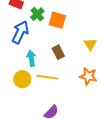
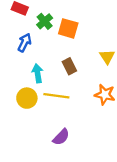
blue arrow: (20, 32) -> (25, 43), size x0.7

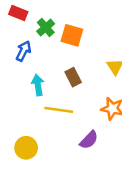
yellow circle: (27, 98) -> (26, 148), moved
purple semicircle: (61, 137) -> (89, 140), moved

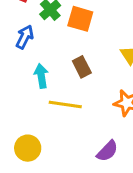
purple semicircle: (89, 140) -> (107, 151), moved

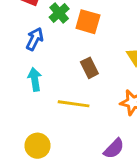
cyan arrow: (41, 76) -> (35, 79), moved

